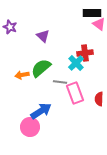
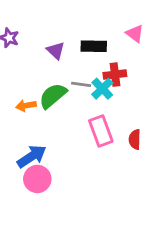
black rectangle: (92, 13) -> (94, 46), moved
gray line: (60, 82) -> (81, 84), moved
blue arrow: (41, 111) -> (32, 156), moved

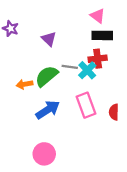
pink triangle: (135, 34) -> (98, 16), moved
black rectangle: (94, 46) -> (102, 35), moved
blue arrow: (32, 156) -> (48, 110), moved
pink circle: (37, 179) -> (44, 154), moved

